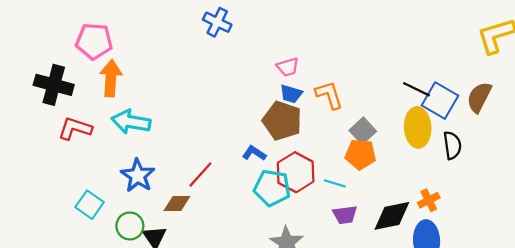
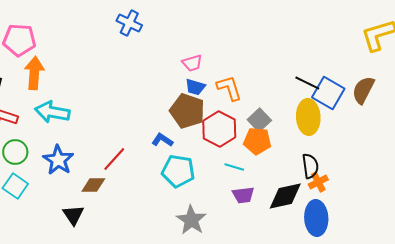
black semicircle: (452, 145) -> (310, 166), moved
red hexagon: (296, 172) -> (219, 129), moved
green circle: (130, 226) -> (15, 152), moved

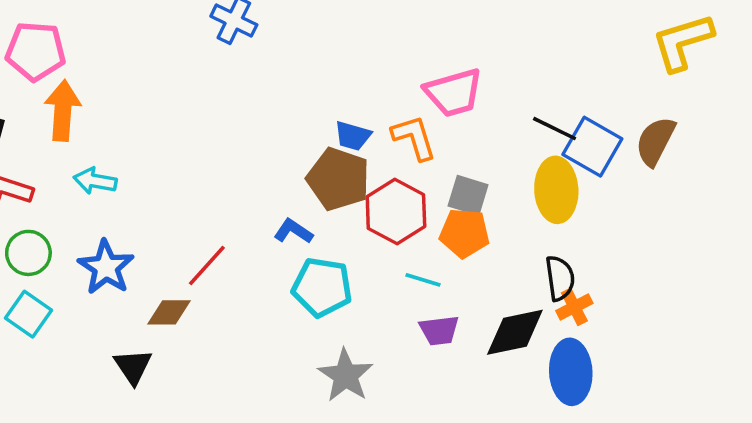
pink trapezoid: (192, 63) -> (454, 93), moved, size x1.6
cyan arrow: (52, 112) -> (95, 181), size x0.7
gray square: (259, 120) -> (468, 195), turned -30

